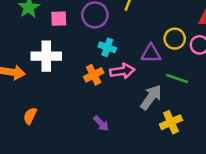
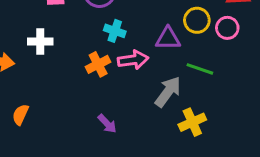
white cross: (46, 56) -> (40, 42), size x0.7

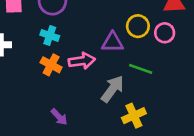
cyan cross: (115, 31) -> (50, 35), moved
orange cross: (98, 64) -> (51, 65), turned -35

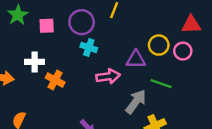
cyan cross: (50, 35) -> (89, 47), moved
orange cross: (51, 65) -> (55, 80), moved

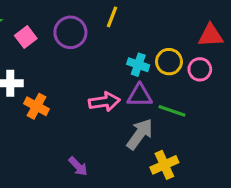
pink square: (47, 26) -> (26, 37), turned -35
cyan cross: (89, 47) -> (138, 65), moved
purple triangle: (136, 60) -> (140, 96), moved

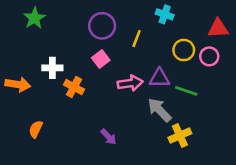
yellow line: (112, 17) -> (137, 39), moved
pink square: (26, 37) -> (101, 59), moved
cyan cross: (138, 65) -> (165, 14), moved
gray arrow: (140, 134) -> (159, 110), turned -80

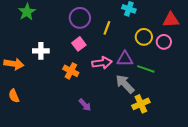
orange cross: (74, 87) -> (71, 71), moved
orange semicircle: (36, 129) -> (14, 96), moved, turned -48

